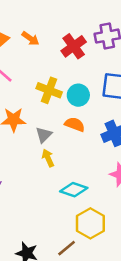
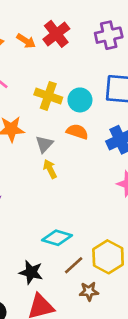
red cross: (74, 46) -> (56, 34), moved
cyan diamond: (74, 190) -> (57, 238), moved
yellow hexagon: (90, 223) -> (108, 257), moved

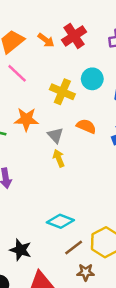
cyan circle: (80, 100) -> (92, 79), moved
gray triangle: (44, 144) -> (55, 135), turned -30
black star: (31, 272) -> (21, 250), moved

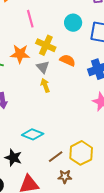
pink line: (17, 73) -> (30, 19), moved, turned 30
yellow cross: (62, 92) -> (46, 45), moved
cyan diamond: (60, 221) -> (33, 134), moved

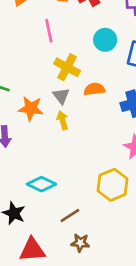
orange star: (20, 54) -> (31, 108), moved
orange semicircle: (68, 60) -> (94, 89), turned -35
yellow hexagon: (81, 153) -> (113, 185), moved

